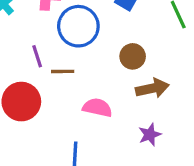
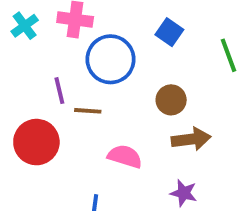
purple star: (150, 135) -> (184, 193), turned 30

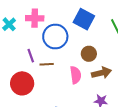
blue square: (169, 32) -> (84, 19), size x1.5
pink semicircle: (125, 156) -> (76, 75), moved, turned 72

